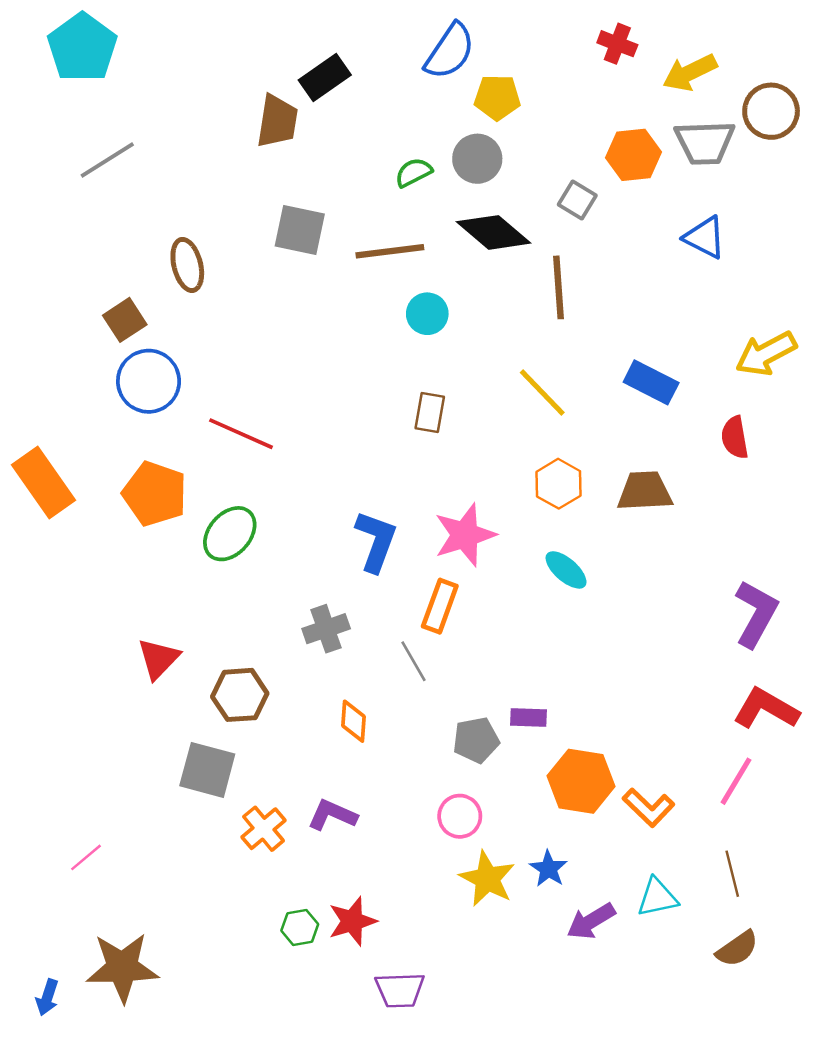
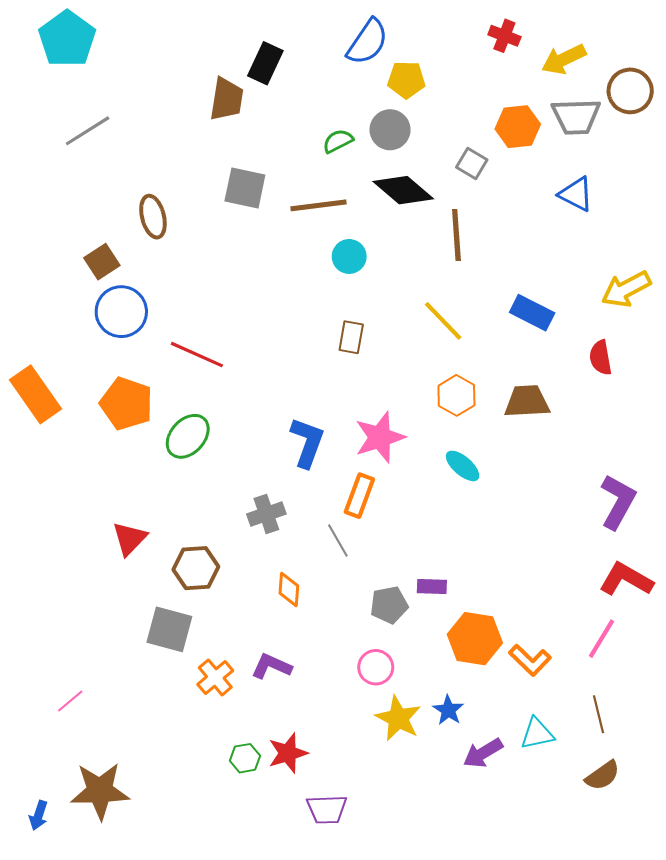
black rectangle: (325, 77) -> (265, 63), turned -30

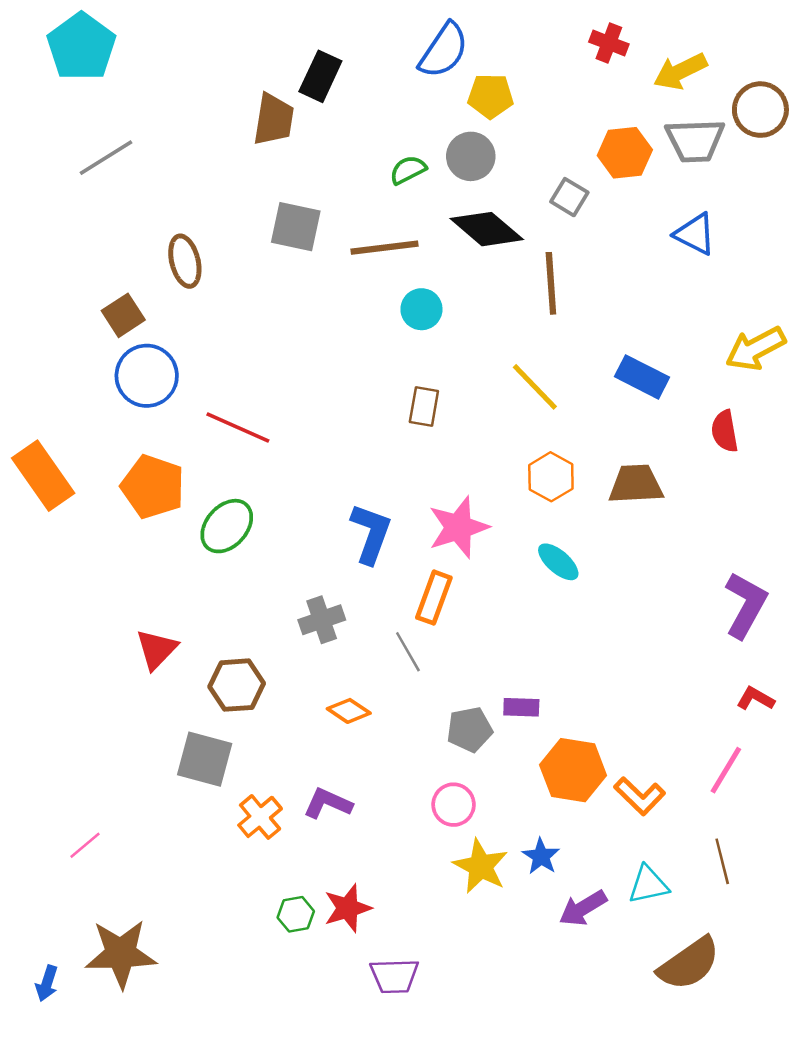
red L-shape: (626, 579) -> (755, 699), size x0.6
orange diamond: (289, 590) -> (349, 711), turned -60
brown semicircle: (603, 776) -> (689, 964), moved, size x1.5

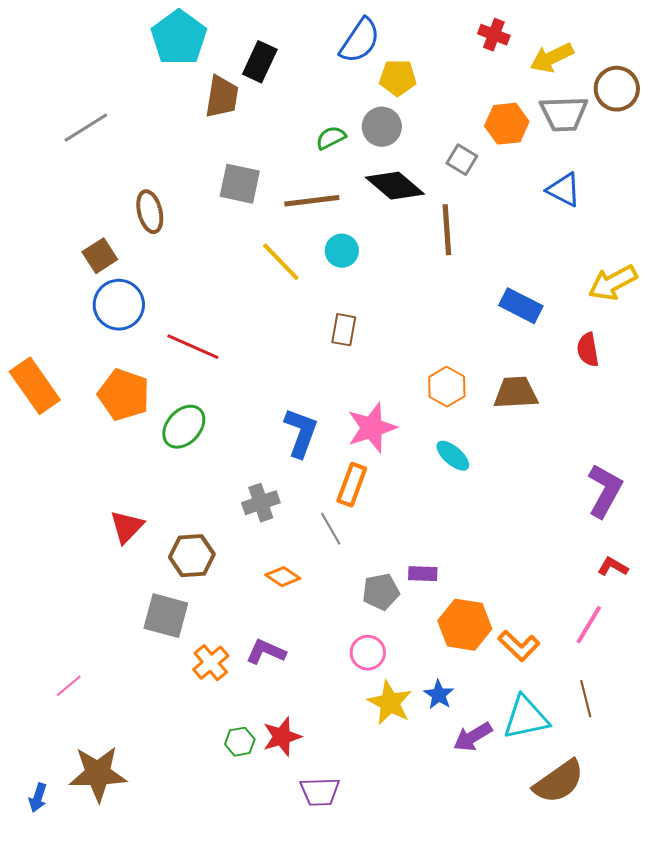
cyan pentagon: (81, 47) -> (179, 38), moved
yellow line: (535, 387) -> (281, 262), moved
cyan triangle: (648, 885) -> (526, 718), size x1.4

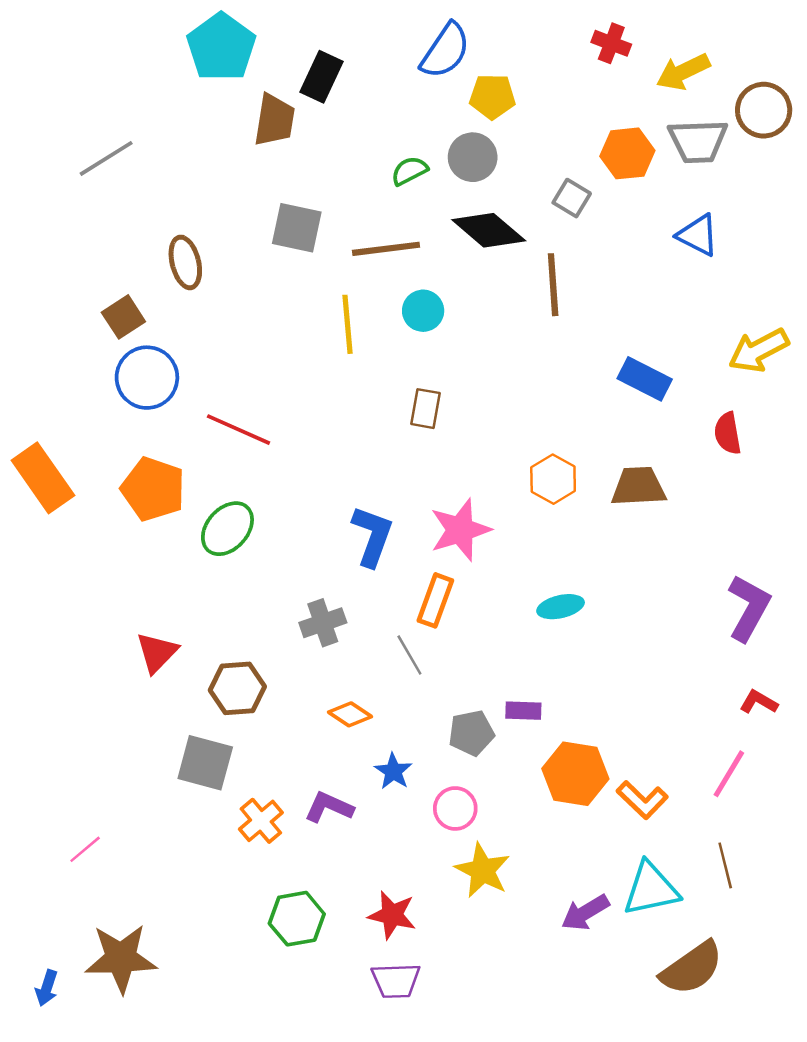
yellow line: (281, 262) -> (348, 324), turned 39
cyan ellipse: (453, 456) -> (561, 607), moved, turned -54
blue star: (439, 695) -> (393, 771), moved
red star: (282, 737) -> (392, 915), moved, turned 30
green hexagon: (240, 742) -> (297, 919), size x1.5

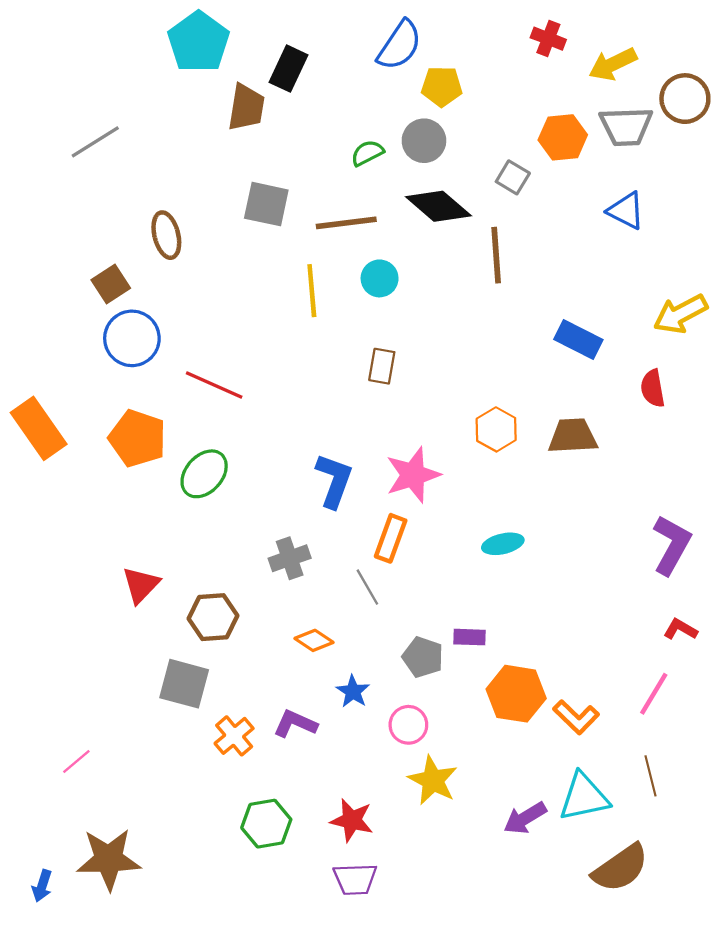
gray pentagon: (471, 733) -> (423, 657), turned 30

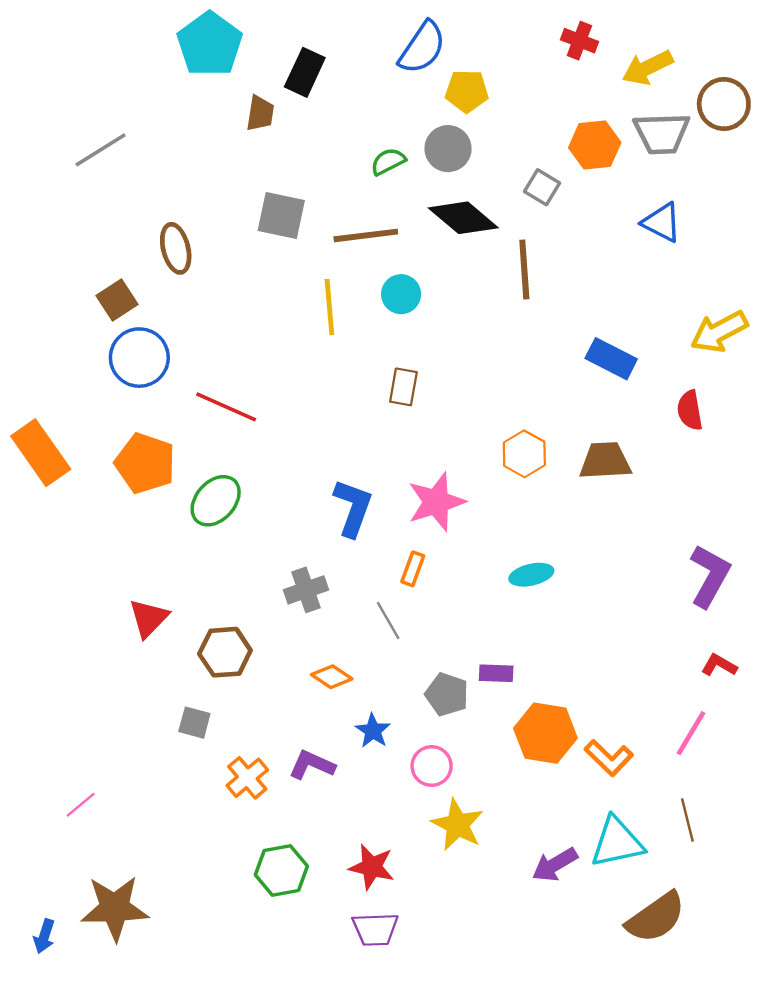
brown trapezoid: (246, 107) -> (260, 113), size x0.7
orange rectangle: (391, 538) -> (413, 569), size x0.7
gray square: (184, 684) -> (194, 723), size x0.6

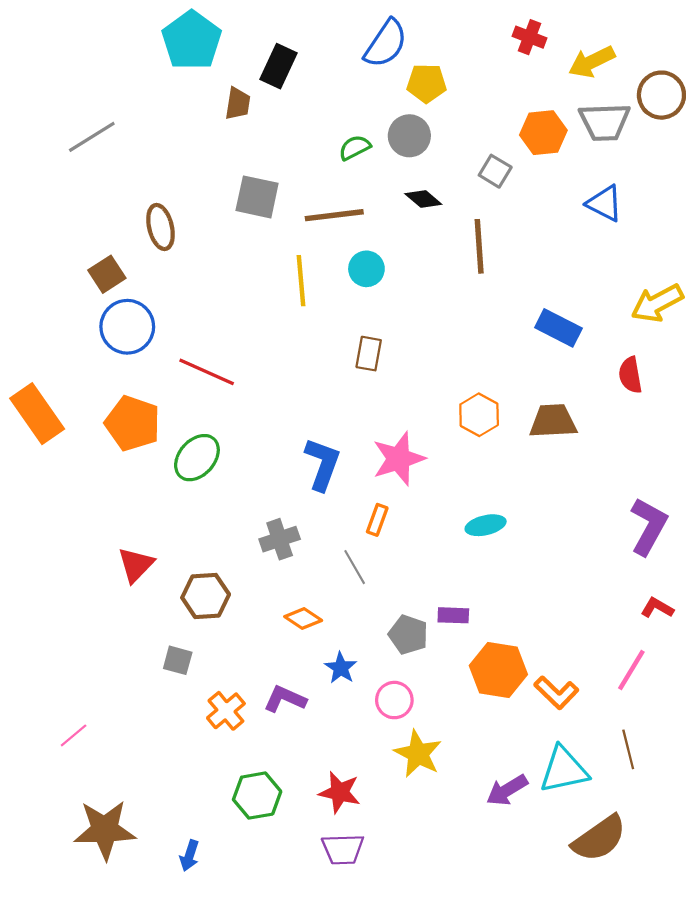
black diamond: (463, 218) -> (423, 199), size x0.6
blue arrow: (44, 936) -> (189, 856), moved

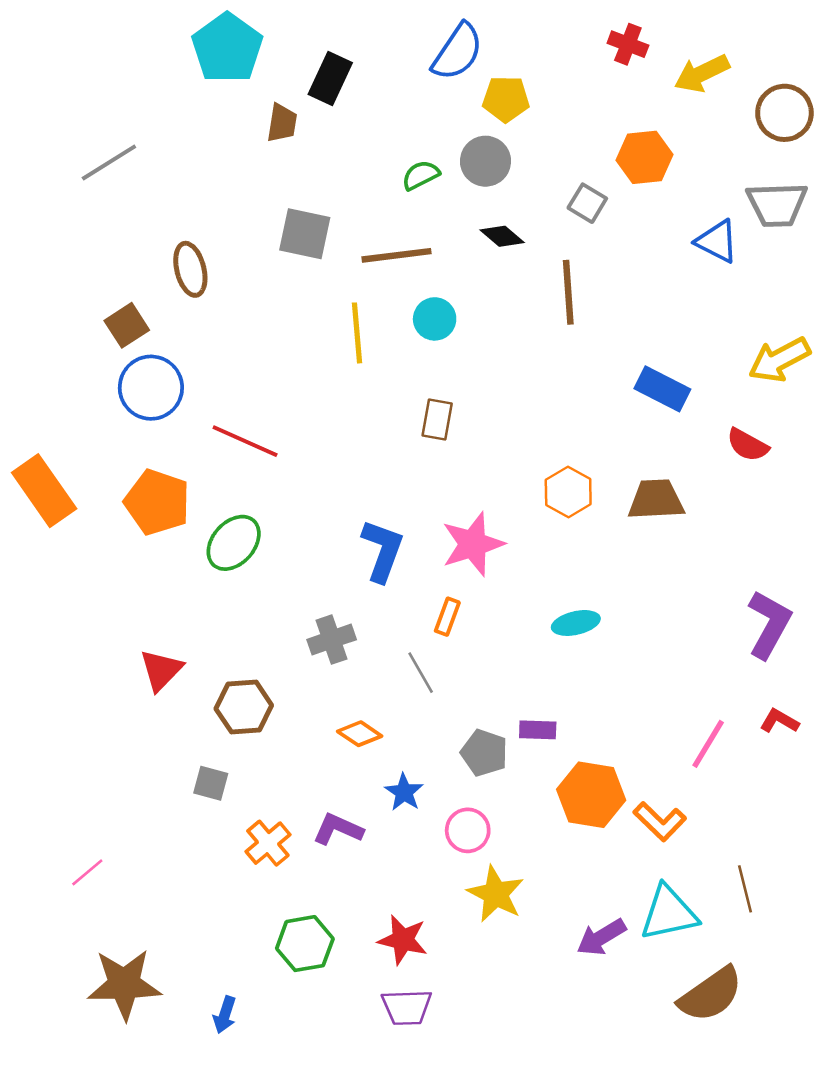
gray trapezoid: (605, 122) -> (777, 204), moved
red semicircle: (630, 375) -> (748, 445), turned -51
pink line: (631, 670) -> (708, 744), moved

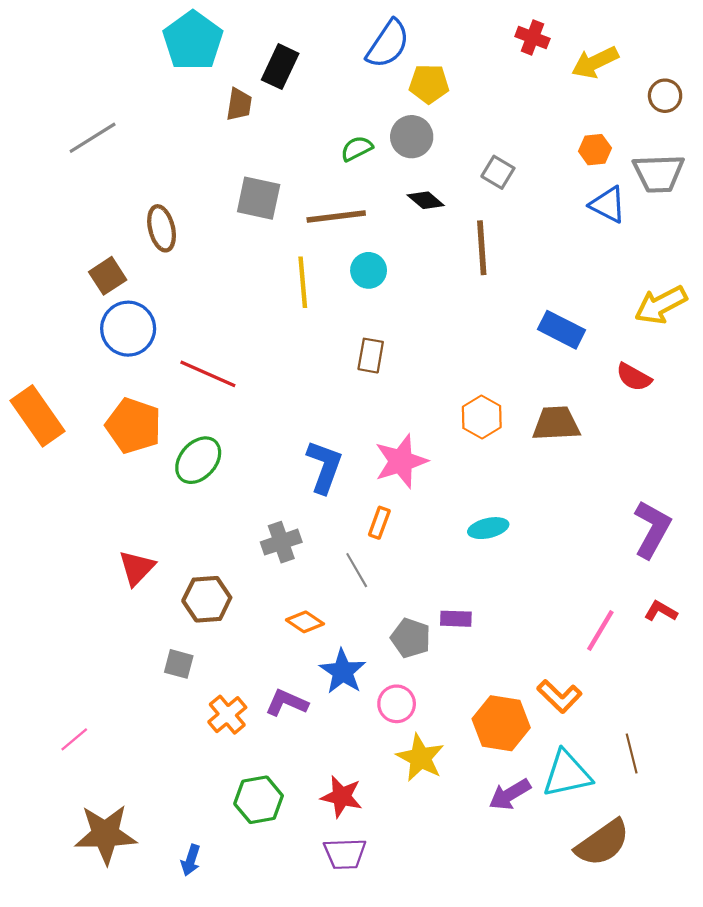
brown circle: (784, 113) -> (665, 96), size x0.7
orange hexagon: (645, 157) -> (595, 150), moved, size x0.7
blue star: (404, 792) -> (343, 671), size x1.4
orange hexagon: (591, 795) -> (501, 723), moved

